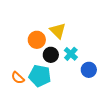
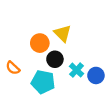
cyan cross: (71, 54) -> (77, 70), moved
orange semicircle: (18, 78) -> (13, 68), moved

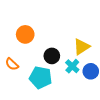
yellow triangle: (62, 33) -> (82, 47), moved, turned 42
orange circle: (40, 43) -> (25, 34), moved

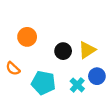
black circle: (52, 56) -> (63, 51), moved
cyan cross: (72, 66) -> (77, 85), moved

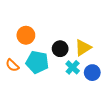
cyan pentagon: (43, 83) -> (37, 62), moved
cyan cross: (77, 85) -> (73, 67), moved

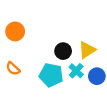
orange circle: (26, 35) -> (15, 31), moved
cyan pentagon: (37, 62) -> (51, 75), moved

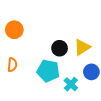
orange semicircle: (13, 69) -> (12, 65), turned -128
cyan cross: (76, 71) -> (71, 84), moved

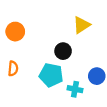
yellow triangle: (82, 47) -> (82, 25), moved
cyan cross: (71, 84) -> (75, 89), turned -32

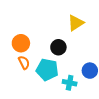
orange circle: (15, 32) -> (21, 43), moved
orange semicircle: (13, 68) -> (24, 62), moved, turned -32

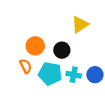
orange circle: (21, 43) -> (35, 46), moved
cyan cross: (70, 83) -> (74, 75), moved

